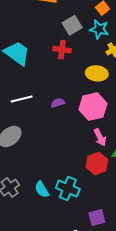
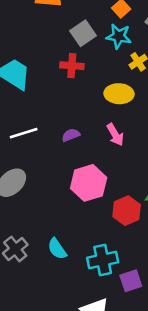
pink hexagon: (93, 107) -> (89, 183), moved
pink arrow: (100, 137) -> (115, 135), moved
cyan cross: (68, 189) -> (103, 260), moved, turned -30

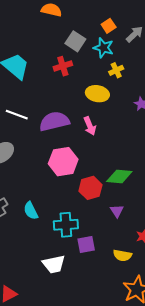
gray square: (83, 33) -> (75, 41), turned -30
red cross: (72, 66) -> (63, 66), turned -30
white line: (24, 133) -> (17, 115), turned 30
purple semicircle: (71, 135) -> (54, 121), size x2.0

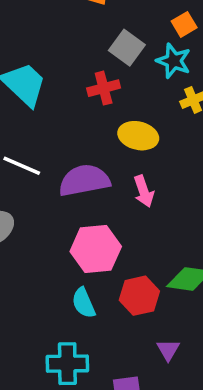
yellow ellipse: (97, 94) -> (138, 136), moved
cyan semicircle: (31, 211) -> (84, 303), moved
purple triangle: (117, 211) -> (168, 350), moved
cyan cross: (66, 225) -> (67, 364), moved

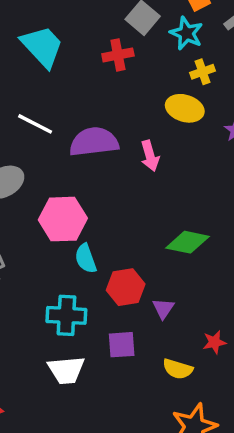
yellow ellipse: (138, 136) -> (185, 108), moved
pink hexagon: (96, 249) -> (63, 219), moved
red hexagon: (139, 296) -> (126, 287), moved

